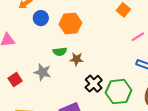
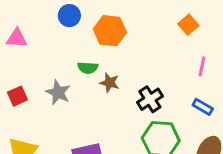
pink line: (138, 37) -> (202, 66), turned -56
black cross: (94, 84) -> (150, 99), moved

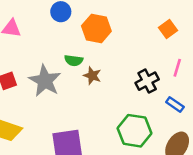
gray star: (58, 93) -> (45, 81), size x1.4
black cross: (150, 99) -> (147, 81), moved

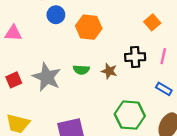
green semicircle: (74, 60) -> (81, 70), moved
brown star: (92, 76) -> (109, 71), moved
black cross: (147, 81) -> (135, 57), moved, turned 30

